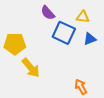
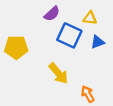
purple semicircle: (48, 13) -> (52, 14), turned -91
yellow arrow: (31, 68) -> (58, 73), moved

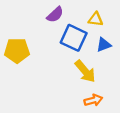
yellow arrow: (58, 73) -> (85, 71), moved
orange arrow: (88, 94) -> (93, 100), turned 105

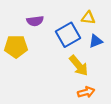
purple semicircle: (55, 15) -> (35, 21), moved, turned 35
blue square: (74, 38) -> (68, 35), turned 35

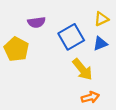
yellow triangle: (88, 18) -> (101, 19), moved, turned -32
yellow pentagon: (16, 46) -> (16, 49), turned 30

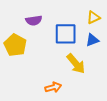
blue square: (71, 37) -> (66, 34), turned 30
orange arrow: (90, 97) -> (53, 87), moved

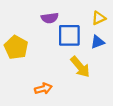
purple semicircle: (34, 20) -> (50, 18), moved
orange arrow: (53, 87) -> (43, 89), moved

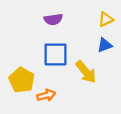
blue square: (69, 35) -> (56, 54), moved
yellow pentagon: (16, 47) -> (22, 80), moved

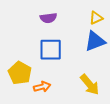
blue triangle: (105, 45) -> (95, 41), size x1.5
yellow arrow: (86, 72) -> (90, 85), moved

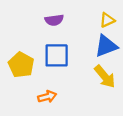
yellow pentagon: (20, 73) -> (21, 65), moved
yellow arrow: (90, 85) -> (105, 77), moved

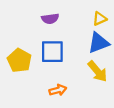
orange arrow: (47, 97) -> (58, 90), moved

